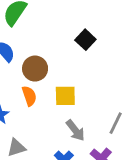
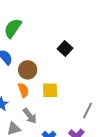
gray arrow: (75, 130) -> (30, 116), moved

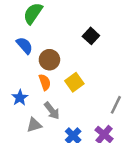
yellow square: (50, 90) -> (74, 82), turned -35

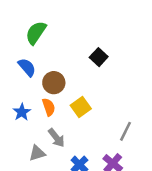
blue star: (20, 98) -> (22, 112), moved

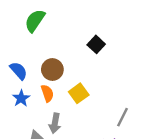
blue semicircle: (27, 67) -> (19, 71), moved
gray arrow: (56, 138) -> (55, 123), turned 48

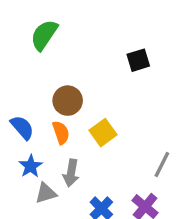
black square: (96, 44) -> (138, 60), moved, turned 30
blue semicircle: (19, 71) -> (22, 127), moved
blue star: (21, 98) -> (31, 166), moved

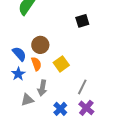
blue semicircle: (22, 127) -> (19, 54), moved
gray line: (162, 165) -> (82, 87), moved
blue star: (31, 166) -> (18, 74), moved

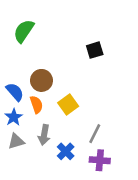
gray triangle: (27, 100) -> (16, 141), moved
purple cross: (86, 108) -> (100, 160), turned -35
blue cross: (60, 109) -> (66, 151), moved

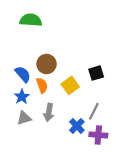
green semicircle: (24, 31) -> (31, 20), turned 60
black square: (95, 50) -> (96, 73), moved
blue cross: (66, 151) -> (77, 126), moved

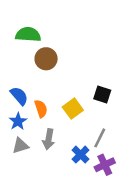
brown circle: (47, 64) -> (46, 59), moved
black square: (96, 73) -> (102, 95), turned 35
purple cross: (98, 135) -> (105, 165), turned -30

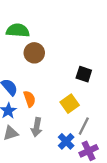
black square: (102, 95) -> (84, 74), moved
yellow square: (73, 109) -> (70, 104), moved

